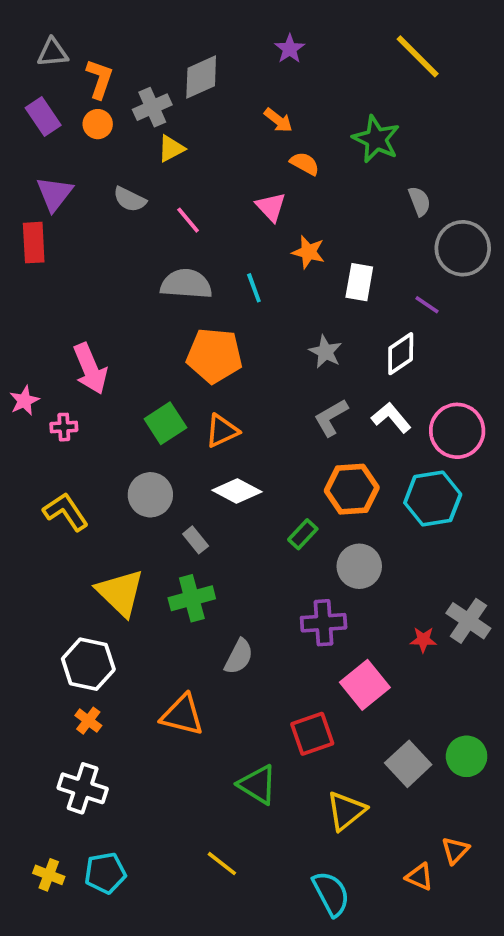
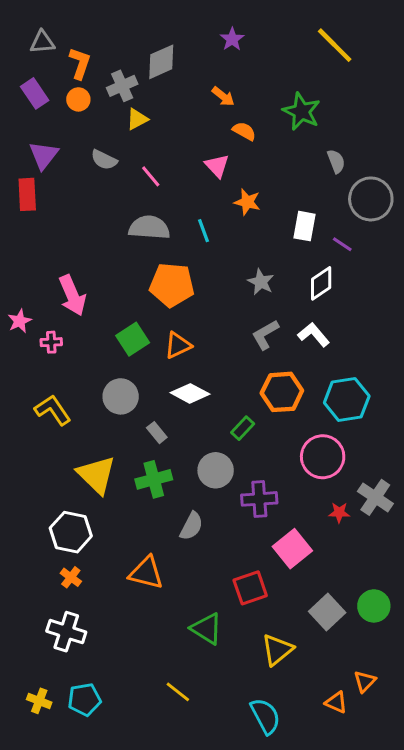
white rectangle: (359, 282) -> (305, 226), moved
pink circle: (457, 431) -> (323, 457), moved
gray circle: (359, 566) -> (216, 470), moved

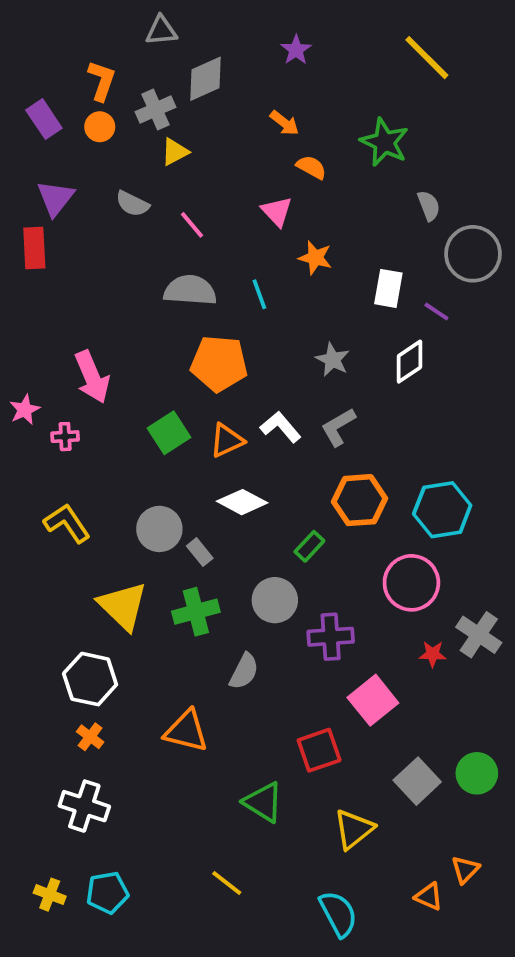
gray triangle: (42, 42) -> (161, 31), moved
white L-shape: (314, 335) -> (281, 427), moved
gray circle: (121, 396) -> (159, 529), moved

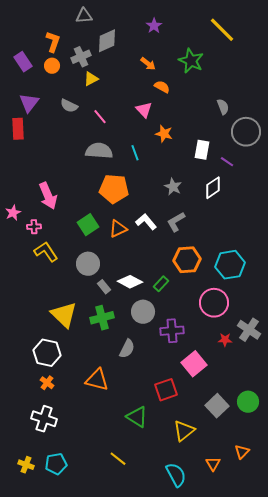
green star: (384, 142) -> (191, 61), moved
white diamond: (242, 502) -> (130, 282), moved
yellow L-shape: (67, 523) -> (46, 252), moved
gray circle: (159, 529) -> (88, 264), moved
orange triangle: (429, 896) -> (213, 464), moved, turned 35

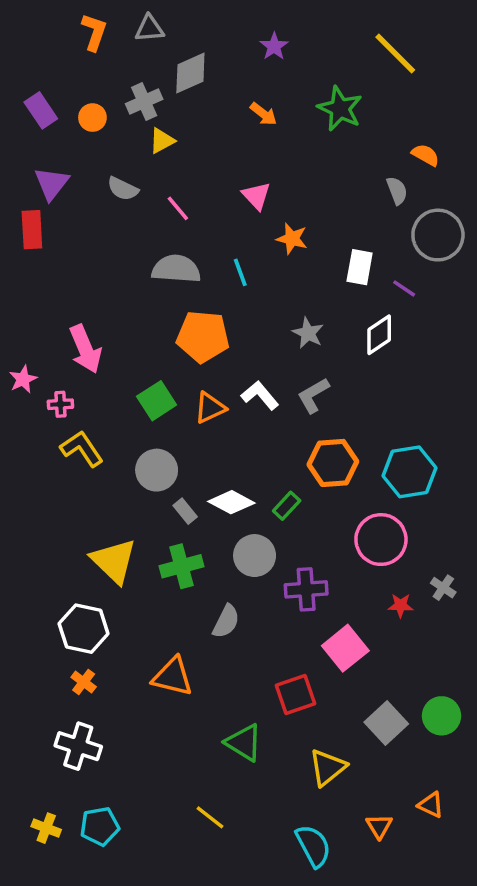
orange L-shape: (53, 42) -> (94, 32), moved
orange semicircle: (162, 87) -> (425, 155), moved
gray cross: (249, 330) -> (443, 588), size x0.6
orange triangle: (242, 452) -> (431, 805), turned -49

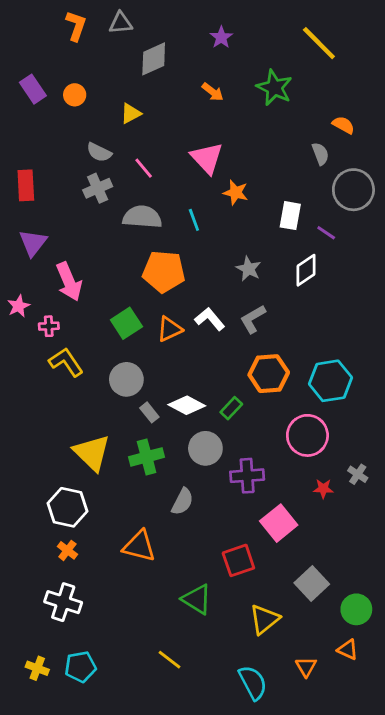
gray cross: (144, 101) -> (98, 188), moved
purple triangle: (52, 183) -> (33, 243), moved
pink triangle: (256, 196) -> (207, 158), size x1.4
green circle: (441, 716) -> (356, 609), moved

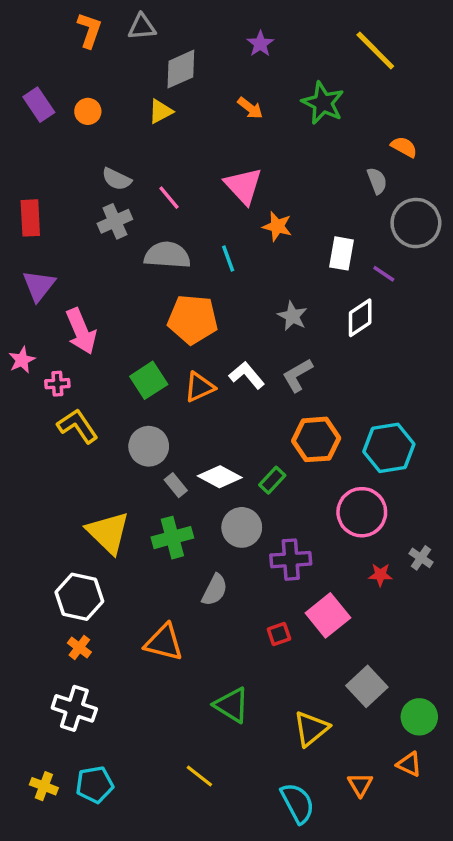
yellow triangle: (131, 114) -> (161, 111), moved
red square: (238, 560) -> (279, 634), moved, size x0.6

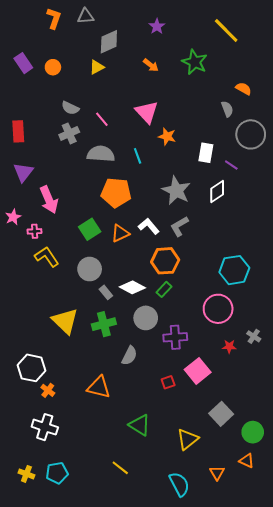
gray star: (292, 316) -> (176, 191), size x1.6
orange hexagon: (316, 439) -> (165, 261), moved
white hexagon: (79, 597) -> (32, 368), moved

